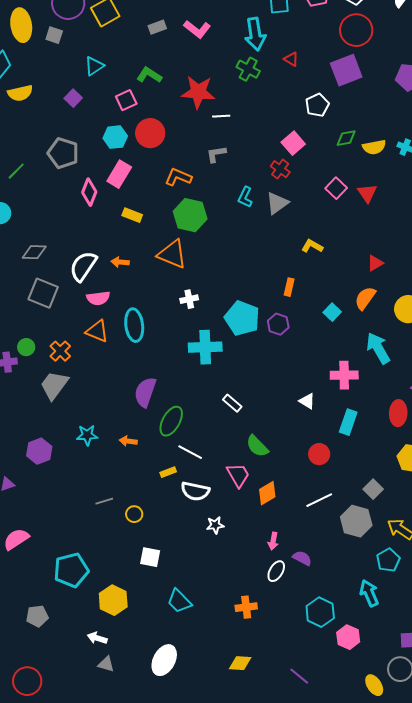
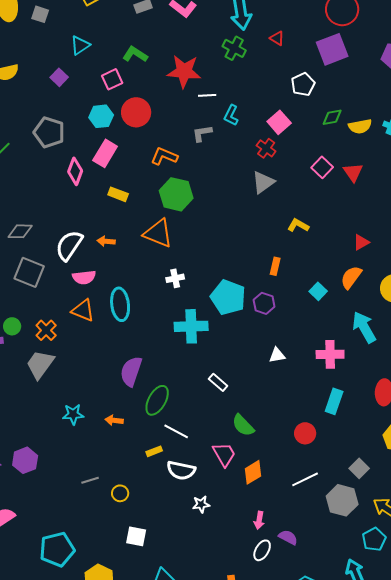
cyan L-shape: (245, 197) -> (231, 115), moved
white triangle: (307, 401) -> (277, 355), moved, turned -42
purple hexagon: (39, 451) -> (25, 460), moved

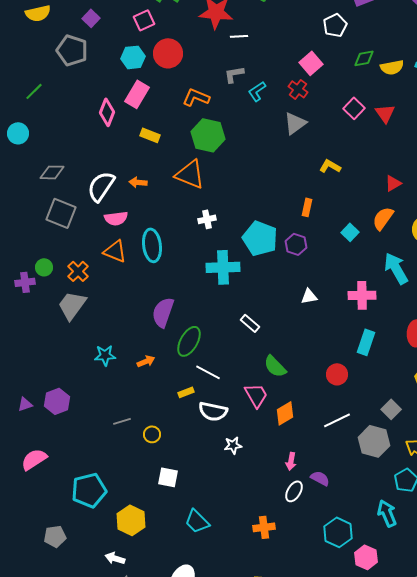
cyan L-shape: (231, 115) -> (257, 91), moved, turned 30
gray pentagon: (49, 132) -> (72, 50), moved
orange arrow: (114, 420) -> (146, 361), turned 150

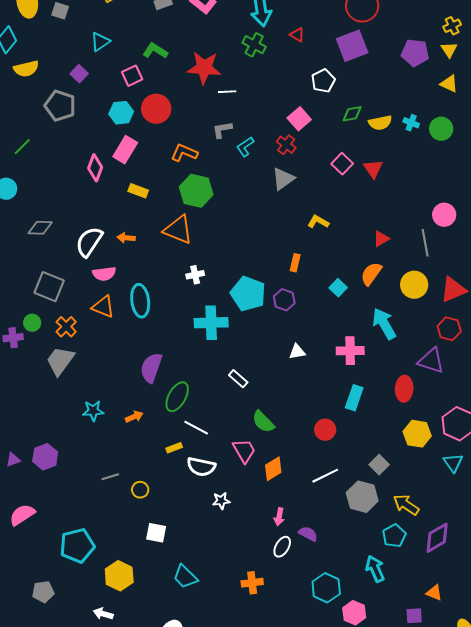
gray square: (61, 213) -> (49, 287), moved

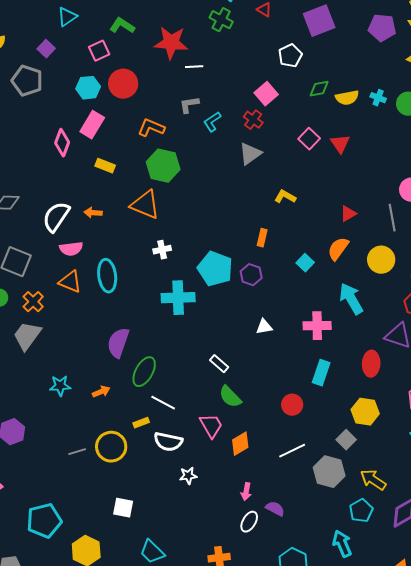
white rectangle: (238, 379) -> (219, 364), moved
yellow hexagon: (417, 434) -> (365, 412), moved
yellow circle: (140, 490) -> (111, 447), moved, size x1.8

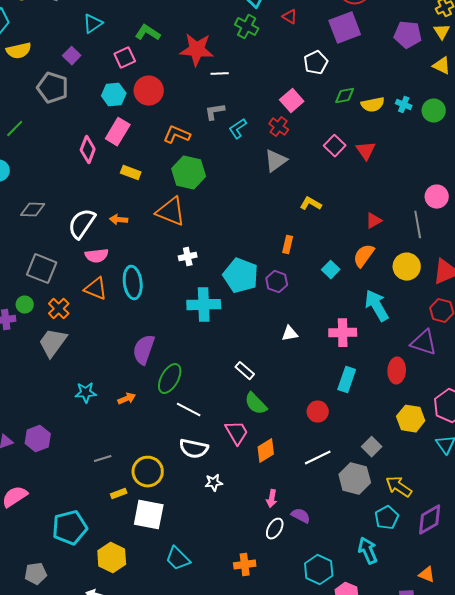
yellow hexagon: (365, 412) -> (411, 419), moved
yellow rectangle: (141, 423) -> (119, 494), moved
yellow circle: (111, 447) -> (148, 472), moved
white square: (123, 508) -> (149, 515), size x1.5

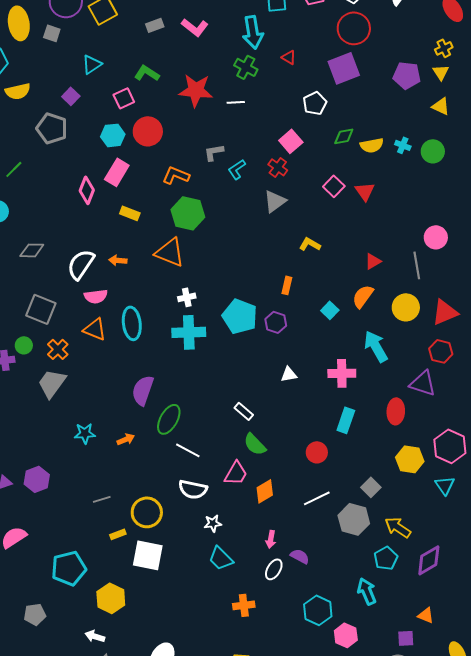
white line: (220, 74) -> (236, 102), moved
cyan cross: (204, 305) -> (189, 332), moved
pink trapezoid: (237, 433) -> (236, 473), turned 60
cyan trapezoid: (178, 559) -> (221, 558), moved

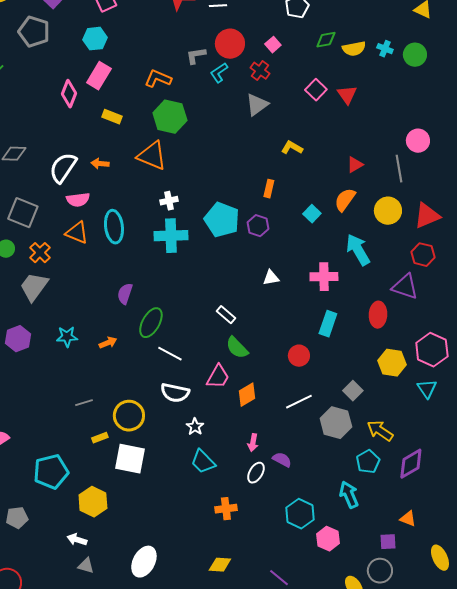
red circle: (148, 131) -> (230, 44), moved
pink square: (291, 141) -> (273, 45), size x0.7
purple semicircle: (143, 390) -> (125, 294), size x0.7
purple hexagon: (37, 479) -> (18, 339), moved
white star: (213, 523) -> (195, 427), turned -30

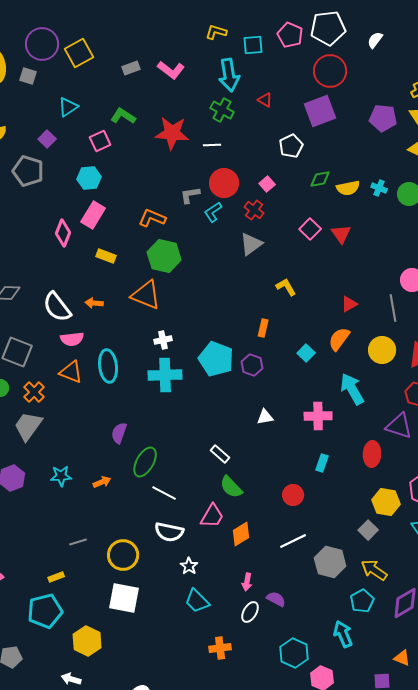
yellow L-shape: (292, 148) -> (286, 287), turned 30
white semicircle: (63, 168) -> (57, 307), turned -72
cyan rectangle: (328, 324) -> (322, 463), size x0.7
gray square: (353, 391) -> (368, 530), moved
yellow rectangle: (100, 438) -> (56, 577), moved

